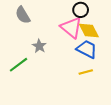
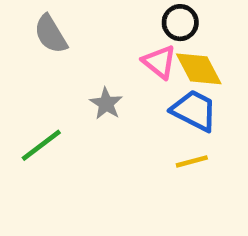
pink triangle: (71, 27) -> (159, 62), size x0.7
gray star: (39, 46) -> (106, 104), moved

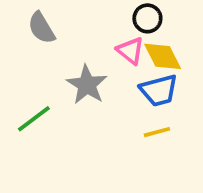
gray star: (106, 104) -> (87, 85), size x1.5
blue trapezoid: (194, 111) -> (159, 90), turned 138

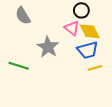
green line: (34, 119) -> (19, 66), turned 54
yellow line: (157, 132) -> (95, 68), moved

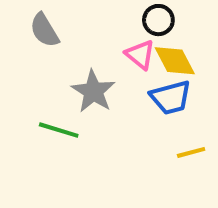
green line: (19, 66) -> (59, 130), moved
yellow line: (95, 68) -> (191, 152), moved

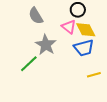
gray semicircle: (44, 30) -> (36, 16), moved
green line: (59, 130) -> (29, 64), turned -60

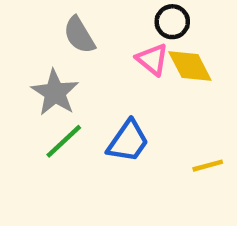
gray star: (46, 45) -> (55, 93), moved
blue trapezoid: (84, 48) -> (128, 141), moved, turned -40

